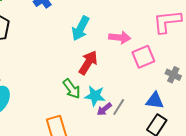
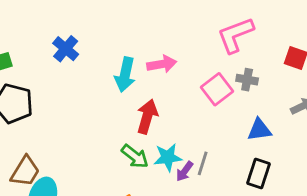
pink arrow: (120, 38) -> (162, 64), moved
gray cross: (173, 75) -> (247, 80), moved
blue triangle: (155, 101) -> (259, 130), moved

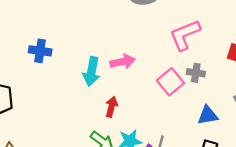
blue cross: (66, 49) -> (40, 51), turned -30
red arrow: (147, 117) -> (111, 107), size x0.7

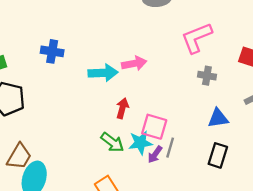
cyan arrow: (91, 72) -> (103, 73), turned -104
pink square: (170, 82) -> (154, 127), moved, turned -35

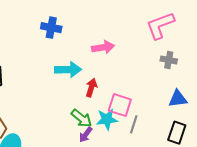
blue cross: (52, 51) -> (51, 28), moved
cyan arrow: (103, 73) -> (68, 70), moved
purple arrow: (155, 154) -> (86, 135), moved

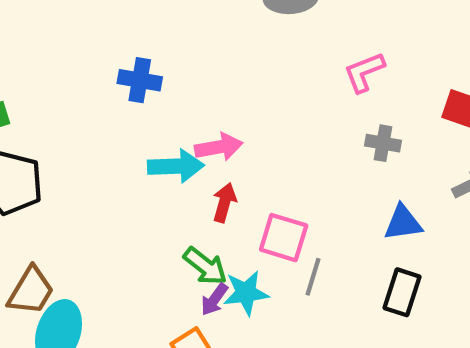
pink L-shape: (160, 25) -> (364, 72), size x0.7
pink arrow: (103, 47) -> (219, 147), moved
cyan star: (107, 119) -> (246, 293), moved

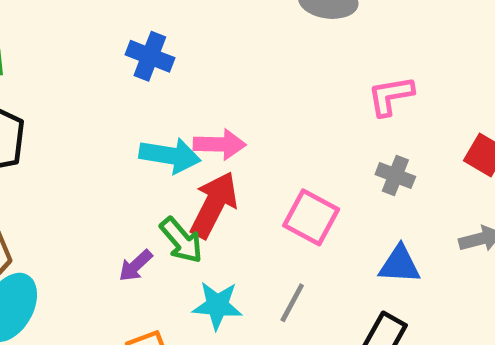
red arrow: (224, 203) -> (214, 205), size x1.6
pink square: (284, 238) -> (311, 217), moved
green arrow: (205, 266) -> (181, 240), moved
purple arrow: (214, 299) -> (136, 266), moved

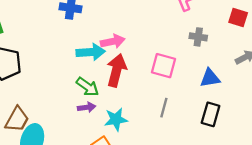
green arrow: (181, 240) -> (88, 87), moved
purple arrow: (136, 266) -> (87, 107), turned -132
cyan star: (217, 305) -> (116, 119), moved

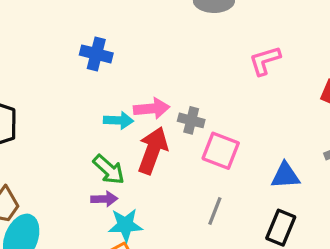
gray cross: (198, 37) -> (191, 120), moved
cyan arrow: (91, 52) -> (118, 120), size x0.7
cyan star: (116, 119) -> (125, 225), moved

